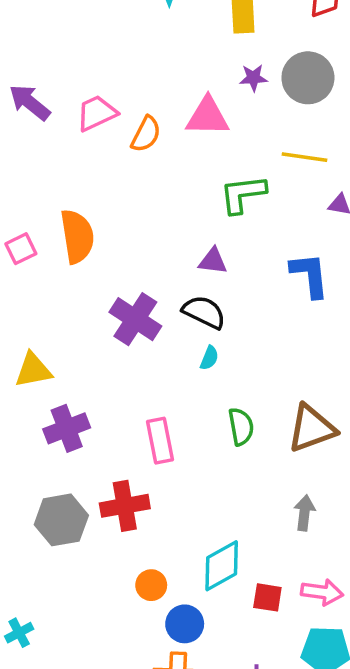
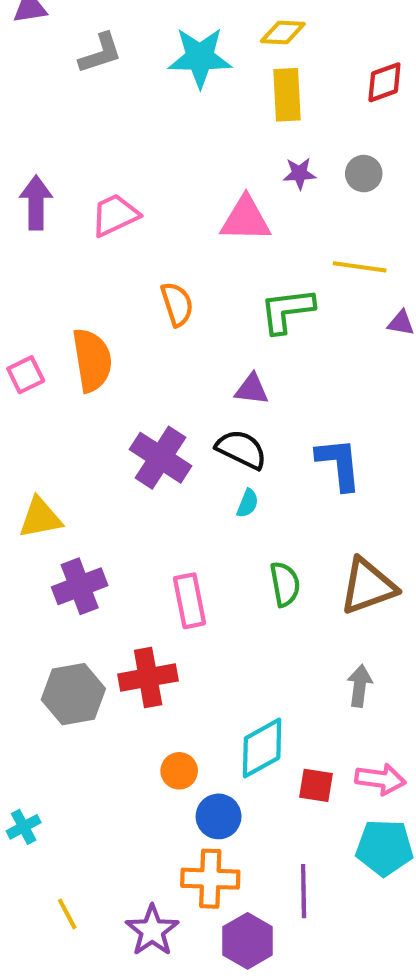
gray circle: (308, 78) -> (364, 174), size x0.6
purple arrow: (30, 102) -> (36, 203), turned 51
orange semicircle: (146, 134) -> (177, 304), moved, turned -45
blue L-shape: (310, 275) -> (339, 464), moved

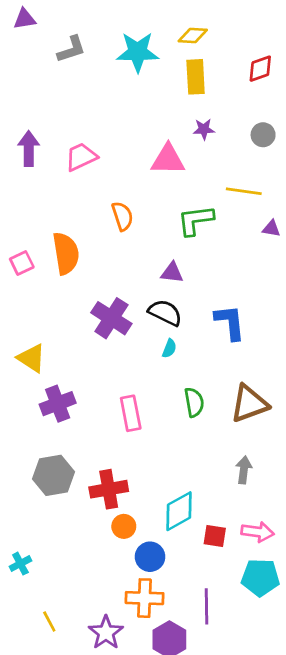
gray circle: (364, 174) -> (263, 135), moved
yellow triangle: (40, 518) -> (31, 358), turned 44
red cross: (148, 677) -> (109, 489), moved

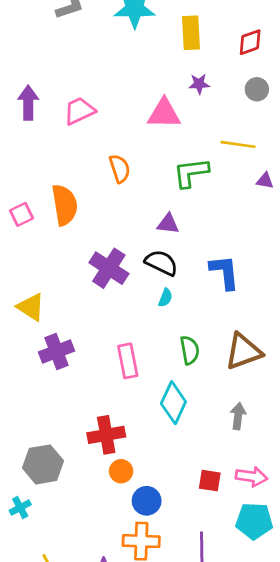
red diamond: (260, 69) -> (250, 42), moved
gray hexagon: (53, 475) -> (43, 464), moved
cyan diamond: (179, 511) -> (173, 403), moved, turned -36

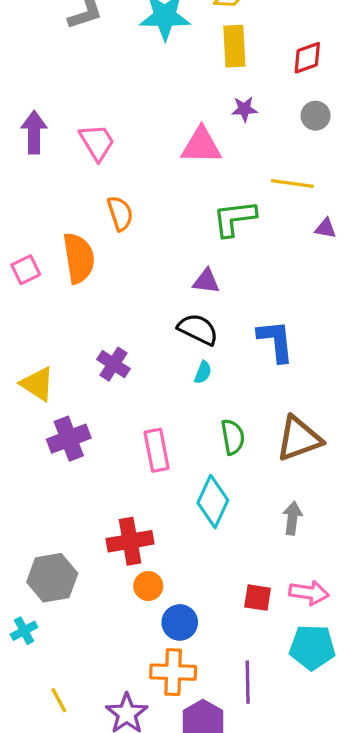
pink trapezoid: (79, 111) -> (97, 142), turned 84
orange semicircle: (120, 169) -> (120, 213), moved
purple cross: (109, 268) -> (113, 364), moved, size x0.7

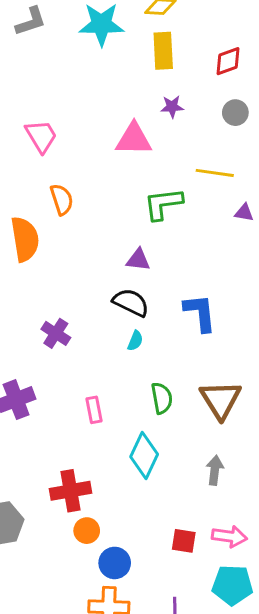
brown triangle: (299, 439) -> (221, 400), turned -42
pink rectangle: (157, 450) -> (94, 410), size x0.7

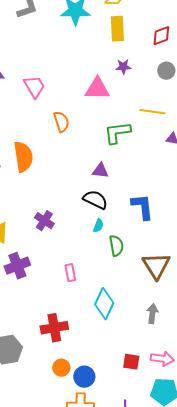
orange semicircle: (62, 199) -> (61, 122), moved
green semicircle: (162, 398) -> (116, 246), moved
orange circle: (87, 531) -> (61, 368), moved

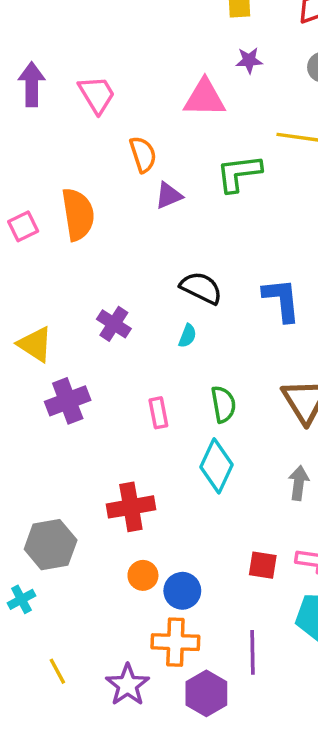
purple triangle: (100, 171) -> (169, 196), moved, turned -30
cyan semicircle: (98, 226) -> (187, 336), moved
green semicircle: (116, 246) -> (223, 404), moved

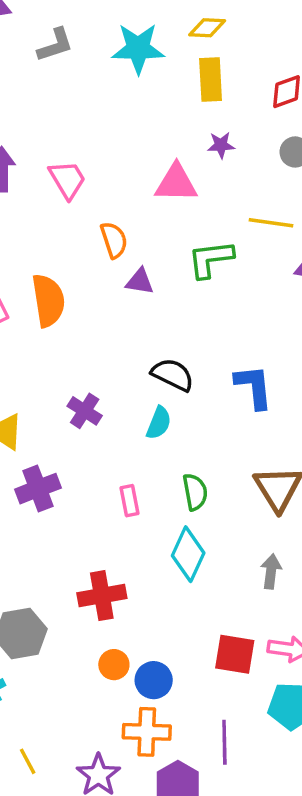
purple triangle: (169, 196) -> (140, 281), turned 32
cyan semicircle: (187, 336) -> (159, 423), size x1.4
red square: (263, 565) -> (235, 654), size x1.4

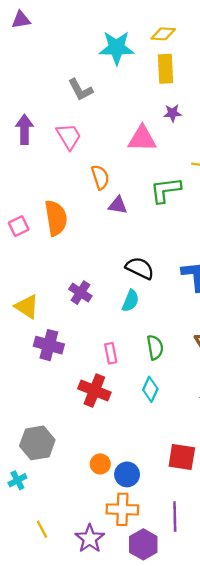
gray L-shape: (55, 45) -> (80, 90), moved, turned 80
purple cross: (38, 489) -> (49, 345), turned 36
cyan diamond: (188, 554) -> (150, 389), size x0.7
red cross: (102, 596) -> (94, 391), moved, turned 32

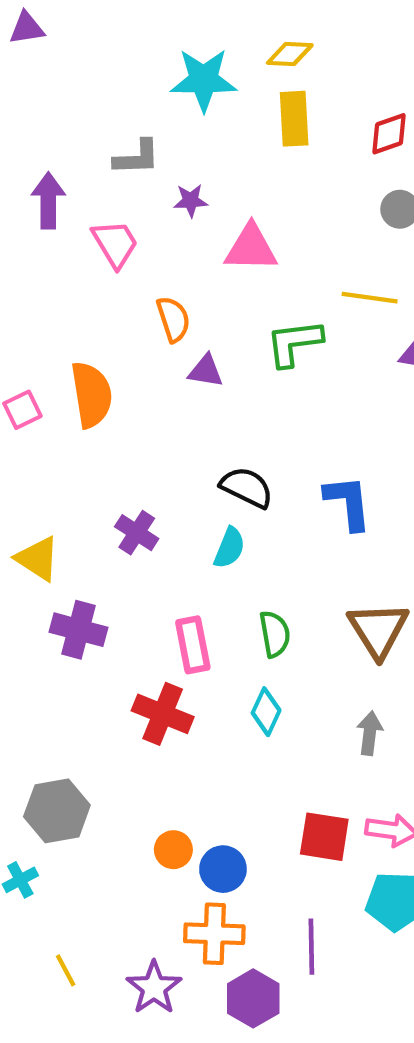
gray L-shape: (80, 90) -> (137, 157), turned -64
purple star: (172, 113) -> (191, 201), moved
purple arrow: (24, 129) -> (48, 201), moved
pink rectangle: (111, 353) -> (193, 645), size x1.4

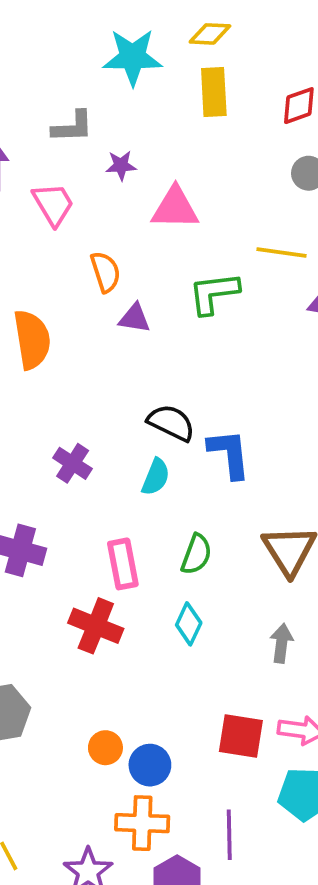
blue L-shape: (348, 502) -> (229, 454), moved
green semicircle: (275, 634) -> (196, 554), turned 30

